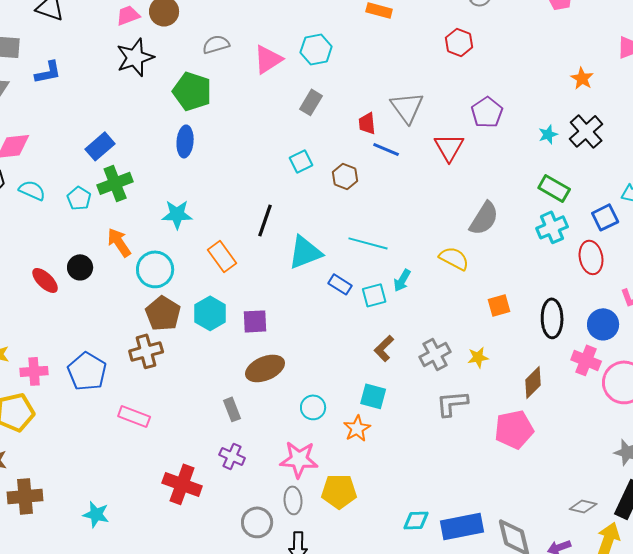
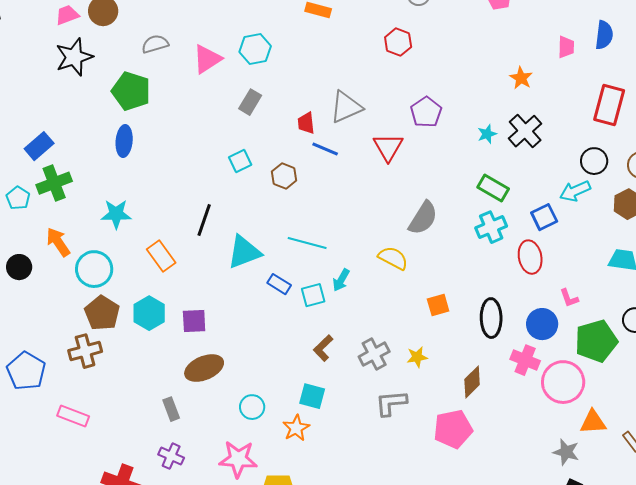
gray triangle: (407, 107) -> (346, 107), turned 42

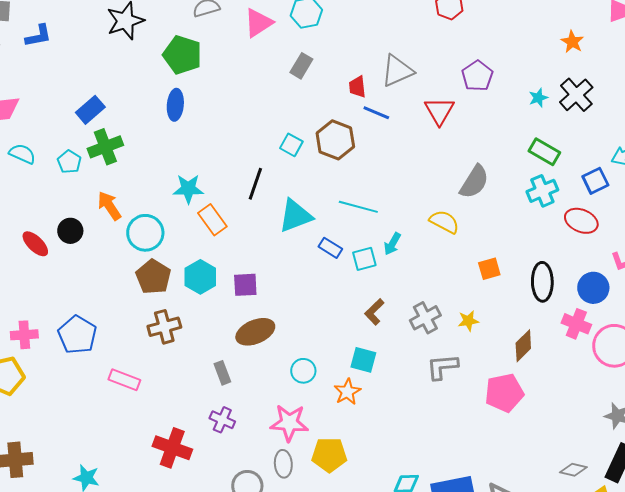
cyan square: (240, 161) -> (291, 145), moved, turned -35
brown hexagon: (284, 176) -> (335, 140), size x1.5
cyan star: (116, 214) -> (188, 189), moved
red ellipse: (530, 257) -> (581, 221), turned -56
brown cross: (85, 351) -> (164, 327), moved

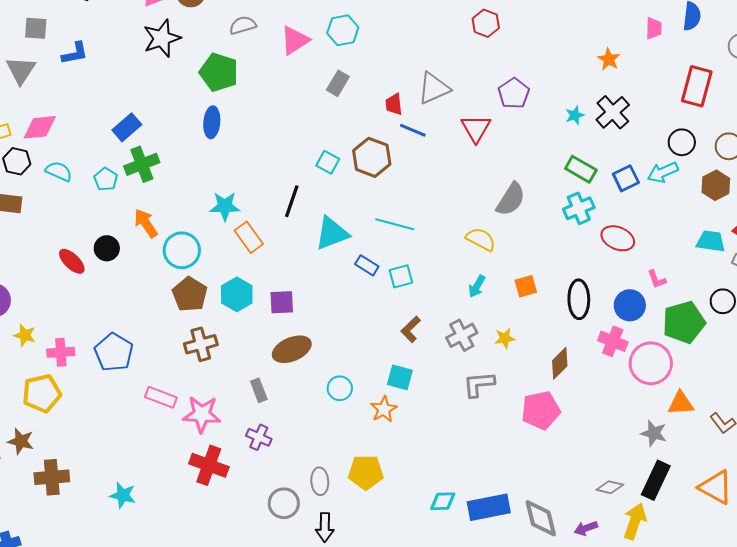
blue square: (595, 181) -> (626, 178), moved
cyan arrow: (392, 244) -> (477, 286), moved
pink star: (289, 423) -> (202, 414), moved

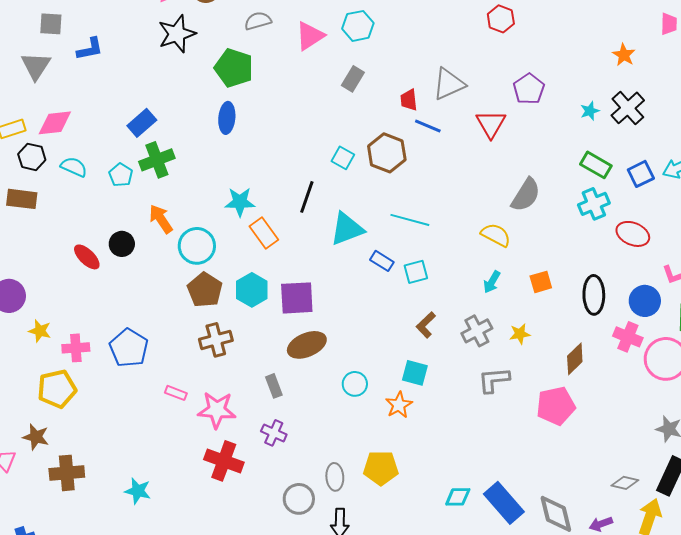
purple square: (282, 302) -> (297, 298), size x1.4
pink rectangle: (161, 397) -> (176, 393), size x0.7
blue rectangle: (489, 507) -> (504, 503), turned 60

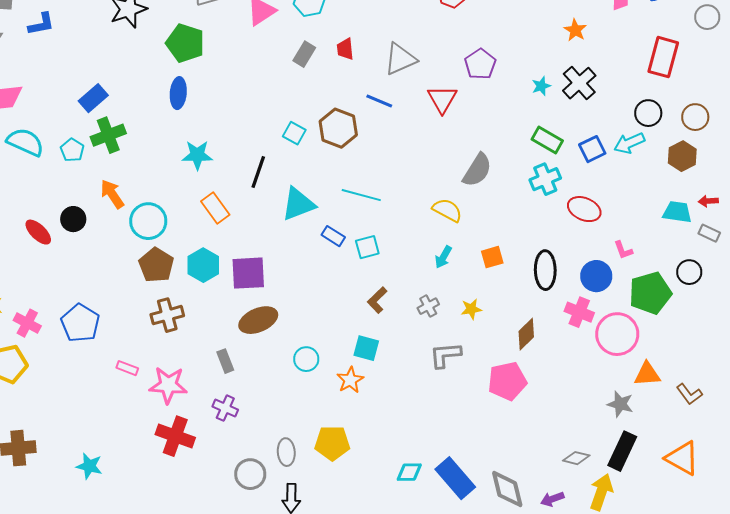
red trapezoid: (409, 100) -> (345, 49), moved
cyan semicircle: (74, 167) -> (25, 142), size x1.4
cyan star: (240, 202) -> (197, 155), moved
gray cross: (477, 331) -> (428, 306), size x0.7
pink cross: (76, 348) -> (27, 323), turned 32

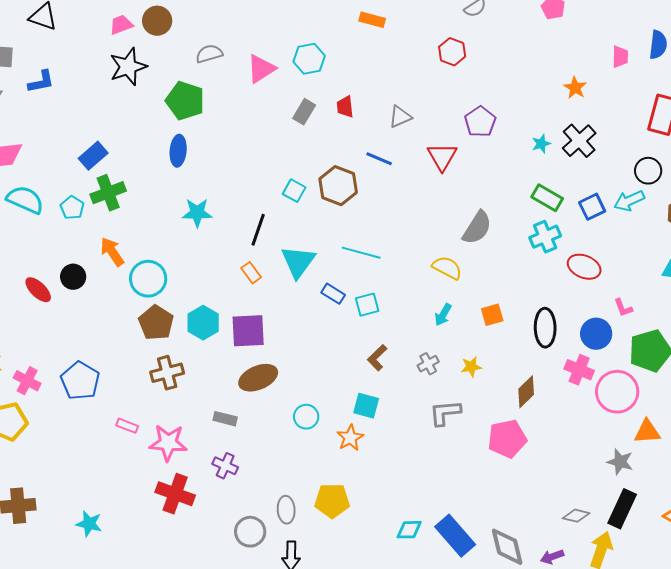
gray triangle: (400, 59) -> (400, 117), size x0.7
cyan triangle: (298, 204) -> (298, 262), turned -33
orange rectangle: (215, 208) -> (251, 273), moved, size x0.7
gray rectangle: (225, 361) -> (225, 419), turned -55

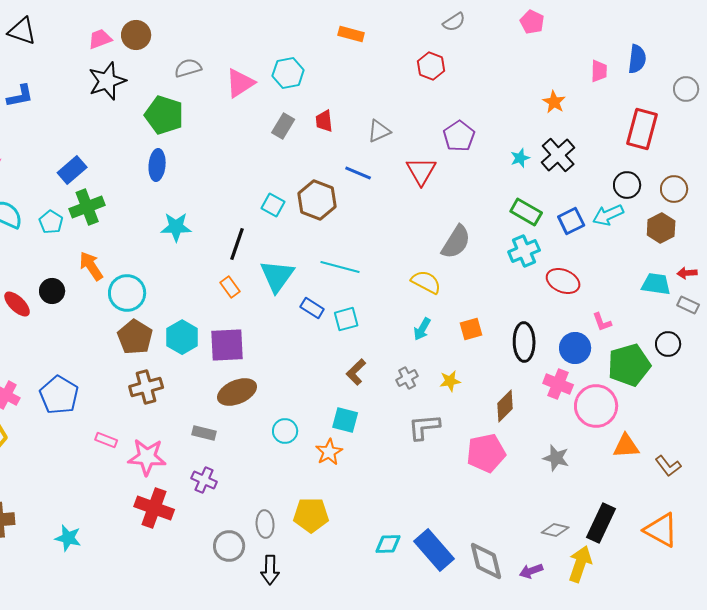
gray star: (620, 462) -> (556, 458), moved

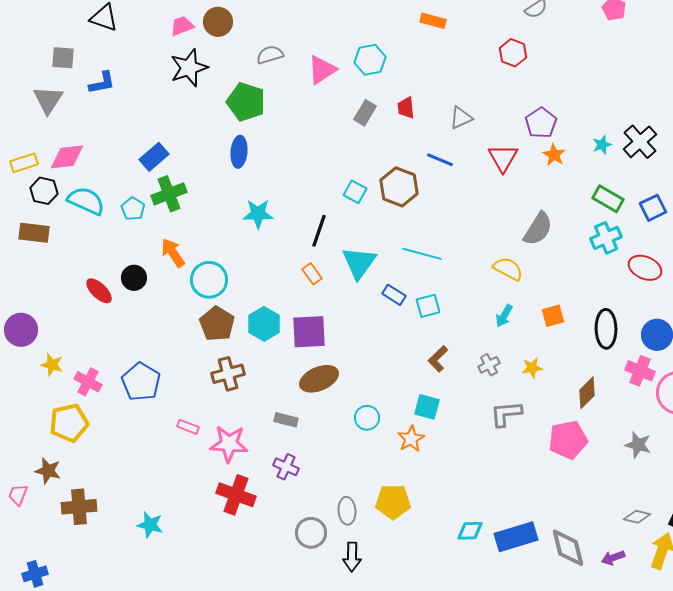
orange star: (554, 102) -> (554, 155), moved
blue rectangle: (434, 550) -> (516, 537), turned -66

